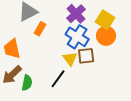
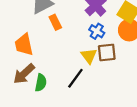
orange rectangle: (40, 29) -> (55, 22), turned -56
blue cross: (77, 37) -> (97, 31), size x0.6

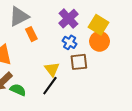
yellow triangle: (89, 56) -> (52, 69), moved
green semicircle: (41, 83) -> (18, 90), turned -77

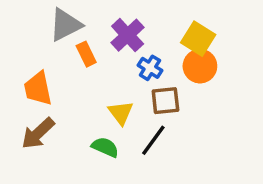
purple cross: (69, 19) -> (128, 35), moved
black line: (50, 86) -> (153, 140), moved
green semicircle: (18, 90) -> (105, 147), moved

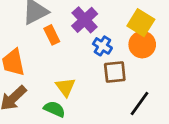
yellow triangle: (121, 113) -> (65, 87), moved
black line: (153, 140) -> (139, 104), moved
green semicircle: (105, 147) -> (54, 109), moved

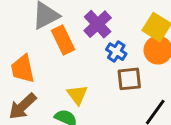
orange rectangle: (52, 35) -> (63, 40), size x1.4

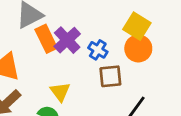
purple cross: (98, 24) -> (67, 40), moved

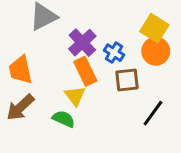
orange rectangle: (46, 39) -> (85, 71), moved

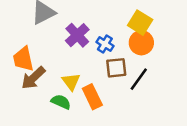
orange rectangle: (85, 71) -> (92, 97), moved
brown arrow: (20, 107) -> (33, 78), moved
black line: (153, 113) -> (139, 79), moved

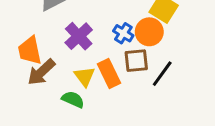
purple cross: (77, 35) -> (79, 36), moved
orange circle: (141, 43) -> (149, 32), moved
orange rectangle: (92, 97) -> (109, 74), moved

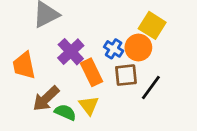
brown arrow: (41, 72) -> (46, 99), moved
orange rectangle: (109, 74) -> (91, 72), moved
yellow triangle: (84, 76) -> (89, 105), moved

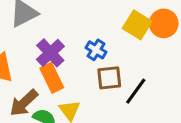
orange circle: (138, 48) -> (164, 23), moved
orange rectangle: (91, 72) -> (52, 78), moved

